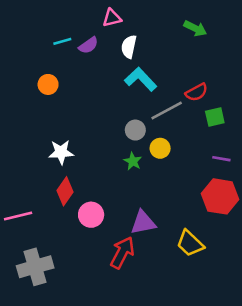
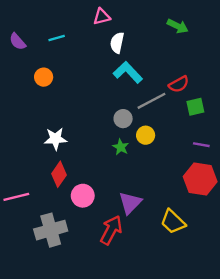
purple semicircle: (88, 45) -> (17, 42), moved, turned 84
purple triangle: (143, 223) -> (130, 203), turned -35
gray cross: (35, 267) -> (51, 230), moved

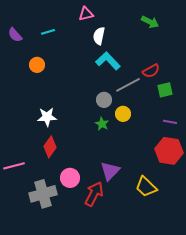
pink circle: (83, 196) -> (70, 178), moved

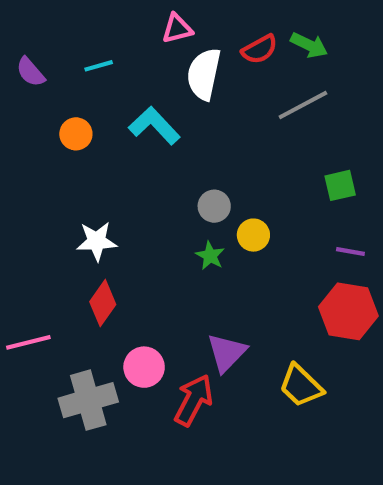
white semicircle: (99, 36) -> (204, 74), size x1.4
cyan L-shape: (108, 61) -> (154, 126), moved
red semicircle: (151, 71) -> (260, 49), moved
gray line: (128, 85) -> (303, 105), moved

